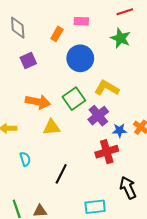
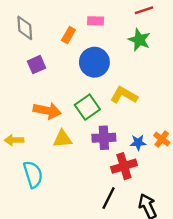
purple cross: (98, 116) -> (104, 138), moved, turned 36
cyan semicircle: (25, 159) -> (33, 174), size x1.6
black line: (61, 174) -> (109, 198), moved

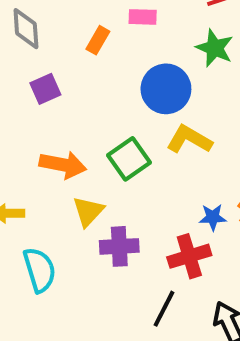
blue circle: (94, 62) -> (166, 89), moved
purple cross: (104, 138) -> (119, 246), moved
yellow triangle: (63, 139) -> (88, 211), turned -42

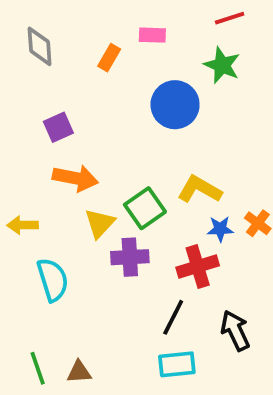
purple square: (45, 89) -> (58, 127), moved
yellow L-shape: (189, 139) -> (199, 189), moved
green square: (129, 159) -> (145, 208), moved

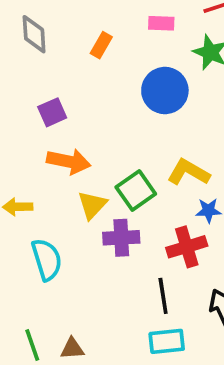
pink rectangle: (152, 35) -> (161, 23), moved
black line: (173, 317) -> (163, 296), turned -36

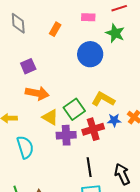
yellow triangle: (92, 205) -> (50, 117), turned -42
red cross: (187, 247) -> (93, 129), moved

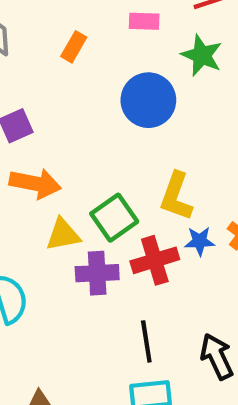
yellow L-shape: (103, 99) -> (176, 196), turned -100
yellow triangle: (50, 117) -> (63, 235), turned -42

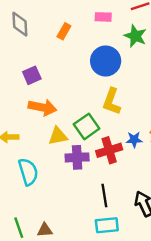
yellow L-shape: (176, 196) -> (112, 101), moved

